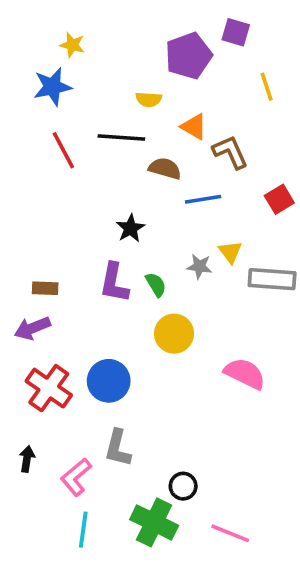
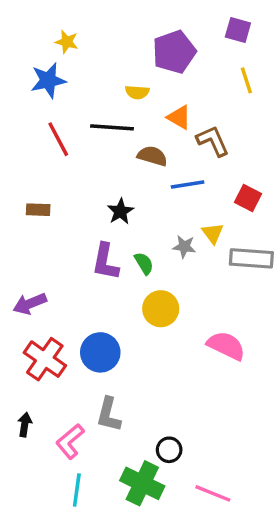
purple square: (236, 32) -> (238, 30), moved
red square: (279, 199) -> (248, 198), moved, turned -32
brown rectangle: (45, 288) -> (38, 210), moved

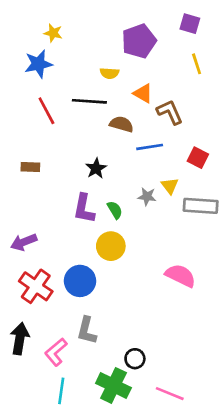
yellow circle: (161, 309) -> (111, 246), moved
black arrow: (25, 425) -> (20, 339), size x1.6

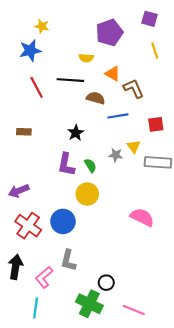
red square: (198, 158) -> (156, 124), turned -35
cyan line: (61, 391) -> (36, 308), moved

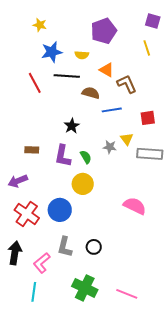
purple square: (149, 19) -> (153, 21), moved
blue star: (30, 51) -> (52, 52), moved
brown rectangle: (24, 132) -> (32, 150), moved
black circle: (106, 283) -> (94, 247), moved

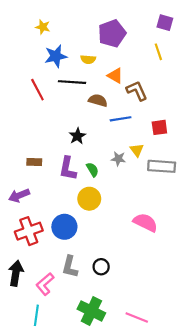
red cross: (27, 214) -> (29, 231), turned 35

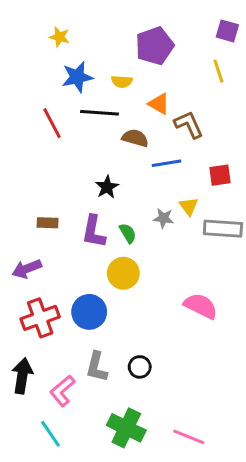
cyan line: (36, 315) -> (51, 434), turned -42

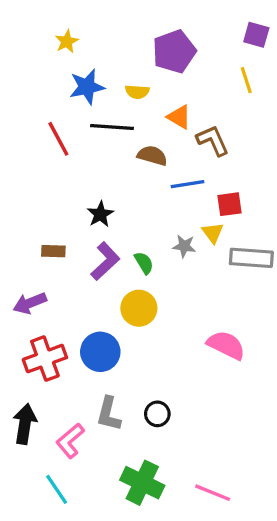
yellow star: (59, 37) -> (67, 41), turned 30
red square: (220, 175) -> (229, 204), moved
black star: (107, 187) -> (100, 214), moved
purple L-shape: (94, 232) -> (105, 261), turned -144

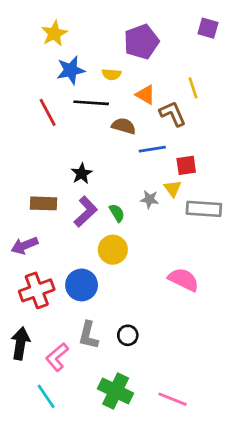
yellow star: (67, 41) -> (54, 34), size x1.4
yellow line: (246, 80) -> (193, 88), moved
brown rectangle: (53, 251) -> (43, 203), size x1.4

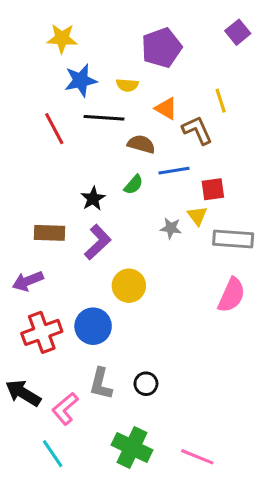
purple square: (208, 28) -> (238, 32), turned 35
yellow star: (54, 34) -> (62, 38), turned 30
green semicircle: (117, 213) -> (134, 185), moved, turned 72
pink semicircle: (183, 280) -> (232, 295), moved, turned 88
black arrow: (20, 343) -> (23, 393), turned -68

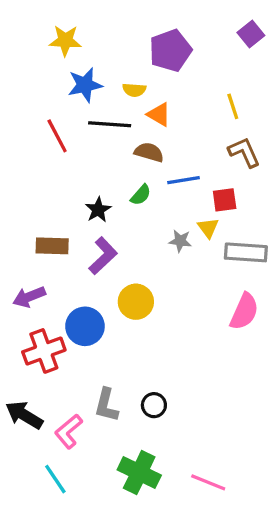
orange triangle: (166, 108) -> (159, 114), moved
brown L-shape: (197, 130) -> (244, 152), moved
blue circle: (93, 326) -> (85, 326), moved

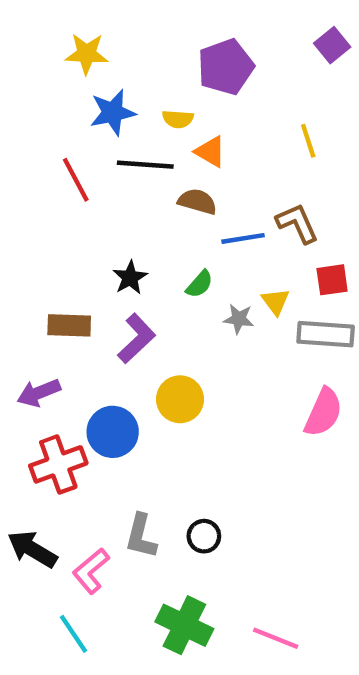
brown L-shape: (244, 152) -> (297, 223), moved
green semicircle: (141, 195) -> (200, 284), moved
red square: (225, 200) -> (332, 280), moved

